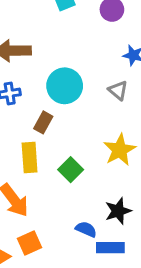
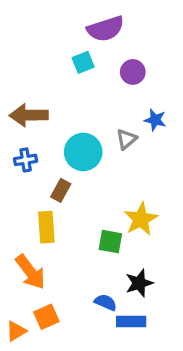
gray triangle: (118, 90) -> (126, 139), moved, turned 40
green square: (71, 170) -> (110, 242), moved, turned -35

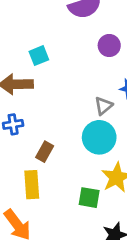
cyan square: (83, 62) -> (39, 56), moved
cyan circle: (83, 152) -> (99, 137), moved

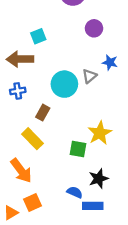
cyan circle: (99, 137) -> (64, 84), moved
yellow rectangle: (32, 185) -> (33, 139), turned -40

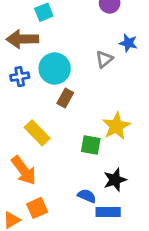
cyan circle: (64, 84) -> (55, 69), moved
brown rectangle: (43, 113) -> (65, 98), moved

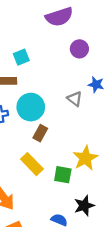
gray triangle: (104, 59) -> (75, 99), turned -42
yellow rectangle: (37, 133) -> (32, 164), moved

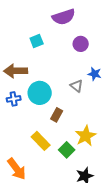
cyan square: (21, 57) -> (37, 41), moved
brown rectangle: (40, 133) -> (57, 115), moved
green square: (63, 175) -> (67, 150), turned 35

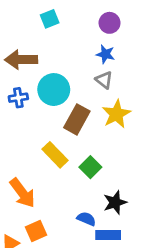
blue star: (95, 74) -> (105, 54), moved
brown rectangle: (57, 115) -> (77, 119), size x1.5
yellow star: (86, 136) -> (116, 114), moved

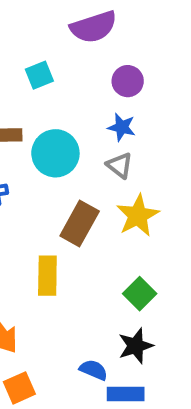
cyan circle: (54, 90) -> (55, 153), moved
yellow rectangle: (55, 155) -> (47, 276), turned 45
green square: (90, 167) -> (140, 294), moved

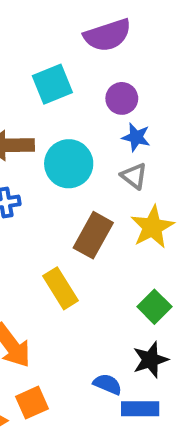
cyan square: (39, 75) -> (52, 84), size x1.4
purple circle: (128, 81) -> (122, 98), moved
yellow rectangle: (47, 276) -> (61, 288), turned -33

